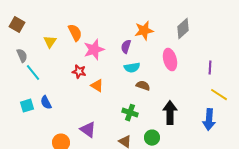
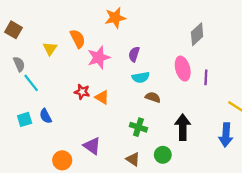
orange star: (144, 31) -> (115, 18), moved
purple line: (210, 68) -> (206, 77), moved
red star: (79, 72) -> (82, 92), moved

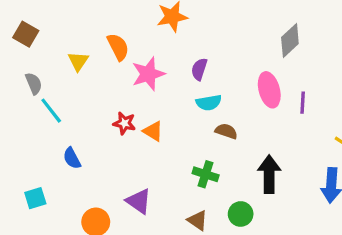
cyan square: (25, 119) -> (35, 198), moved

